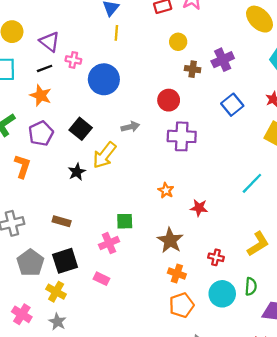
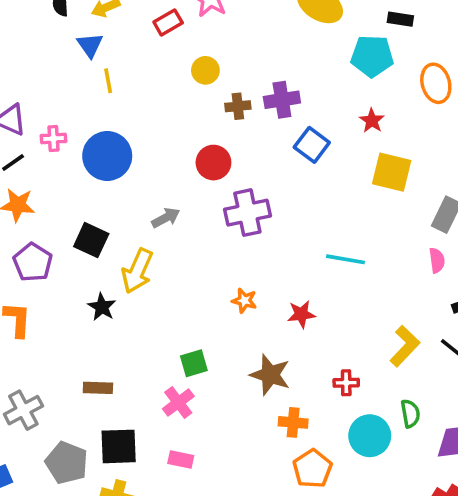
purple cross: (223, 60) -> (282, 100), moved, turned 30
cyan line: (252, 183) -> (346, 259), moved, turned 70
black square: (65, 261) -> (119, 446), turned 30

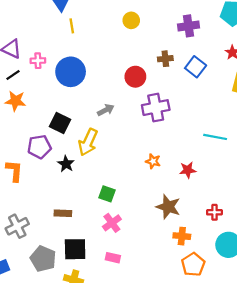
purple cross: (282, 100) -> (188, 26), moved
brown cross: (238, 106) -> (165, 59), moved
purple pentagon: (33, 262) -> (39, 147), moved, turned 30
green square: (194, 363) -> (107, 194), moved, turned 35

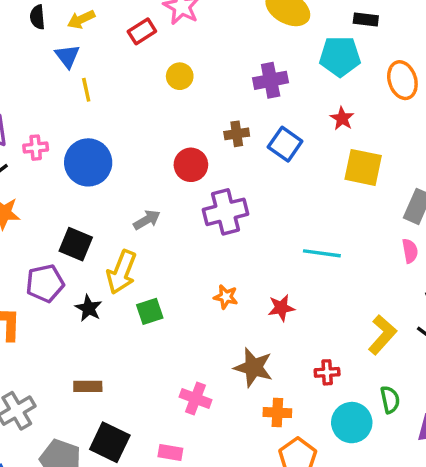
green square: (107, 194) -> (150, 311), moved, turned -35
pink cross: (112, 223) -> (195, 398), moved, turned -30
black square: (75, 249) -> (110, 442), turned 30

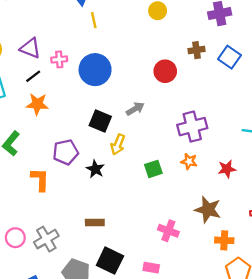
purple cross: (226, 212) -> (192, 127), moved
black square: (76, 244) -> (100, 121), moved
yellow arrow: (122, 272) -> (118, 144), size x0.7
green square: (150, 311) -> (153, 169), moved

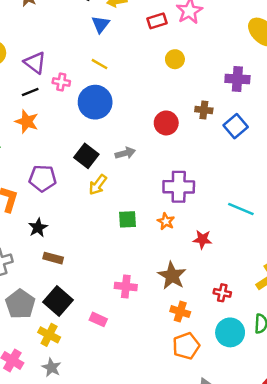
yellow line: (94, 20) -> (100, 64), moved, turned -63
black star: (95, 169) -> (38, 228), moved
pink cross: (168, 231) -> (126, 287), turned -30

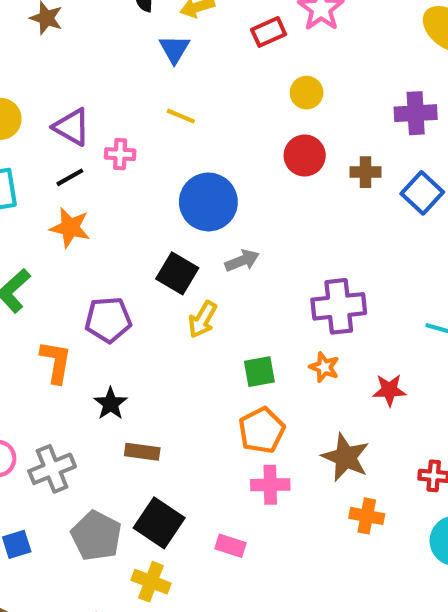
blue circle: (95, 102) -> (208, 202), moved
red circle: (166, 123) -> (305, 156), moved
orange pentagon: (186, 346) -> (262, 430), moved

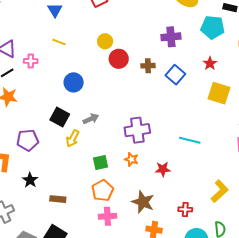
yellow circle: (307, 93) -> (105, 41), moved
blue circle: (208, 202) -> (74, 82), size x0.7
gray arrow: (242, 261) -> (91, 119), moved
brown rectangle: (142, 452) -> (58, 199), moved

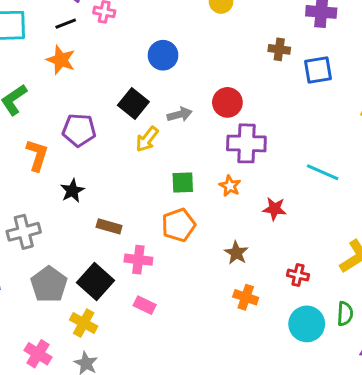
red circle: (119, 59) -> (227, 102), moved
blue square: (175, 75) -> (318, 70), turned 30
brown star: (143, 202) -> (236, 253), size x0.7
pink cross: (107, 216) -> (138, 260), moved

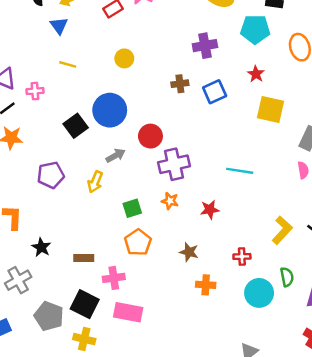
blue circle: (163, 55) -> (110, 110), moved, size x1.4
black square: (133, 104) -> (76, 126), moved, turned 30
purple pentagon: (79, 130) -> (51, 175), moved
black star: (72, 191) -> (41, 247), moved
pink rectangle: (145, 305) -> (128, 312), size x1.6

